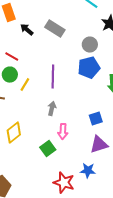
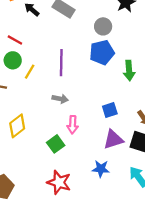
gray arrow: (52, 109) -> (60, 99), turned 88
red star: (64, 183) -> (59, 182), moved

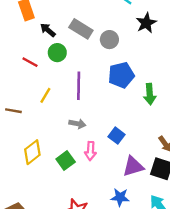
gray circle: (103, 26) -> (109, 40), moved
green circle: (13, 60) -> (57, 53), moved
blue square: (110, 110) -> (117, 136), moved, turned -35
green square: (56, 144) -> (66, 160), moved

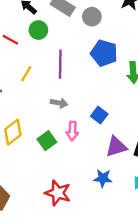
blue pentagon: (121, 75) -> (104, 53), turned 30

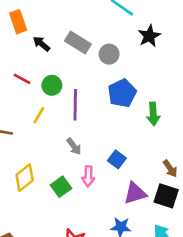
green circle: (38, 30) -> (52, 85), moved
blue pentagon: (104, 53) -> (122, 93), turned 30
gray arrow: (59, 103) -> (74, 146), turned 42

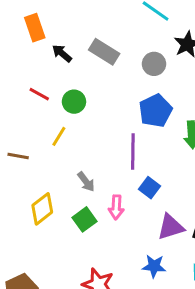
gray circle: (109, 54) -> (154, 64), moved
purple line: (75, 105) -> (133, 151), moved
gray arrow: (74, 146) -> (86, 182), moved

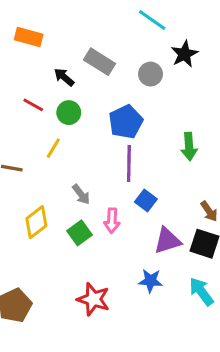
orange rectangle: (35, 28) -> (29, 37), turned -56
black arrow: (62, 53) -> (64, 77), moved
blue pentagon: (156, 111) -> (126, 122), moved

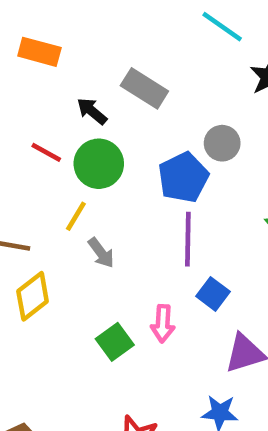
gray circle: (150, 74) -> (222, 143), moved
green circle: (69, 113) -> (99, 164), size x1.4
gray arrow: (81, 194) -> (101, 253), moved
yellow diamond: (36, 222) -> (33, 296), moved

